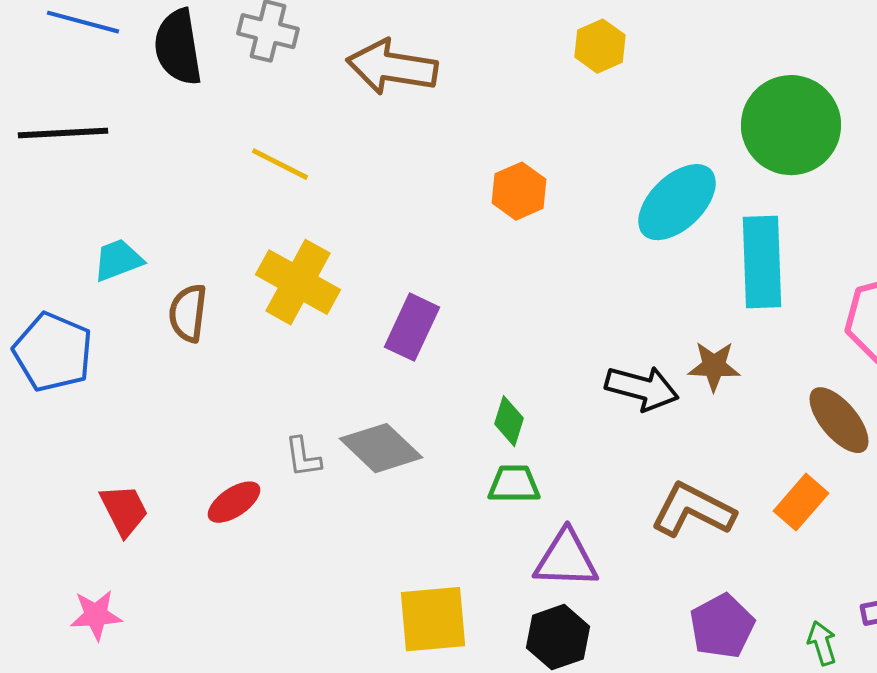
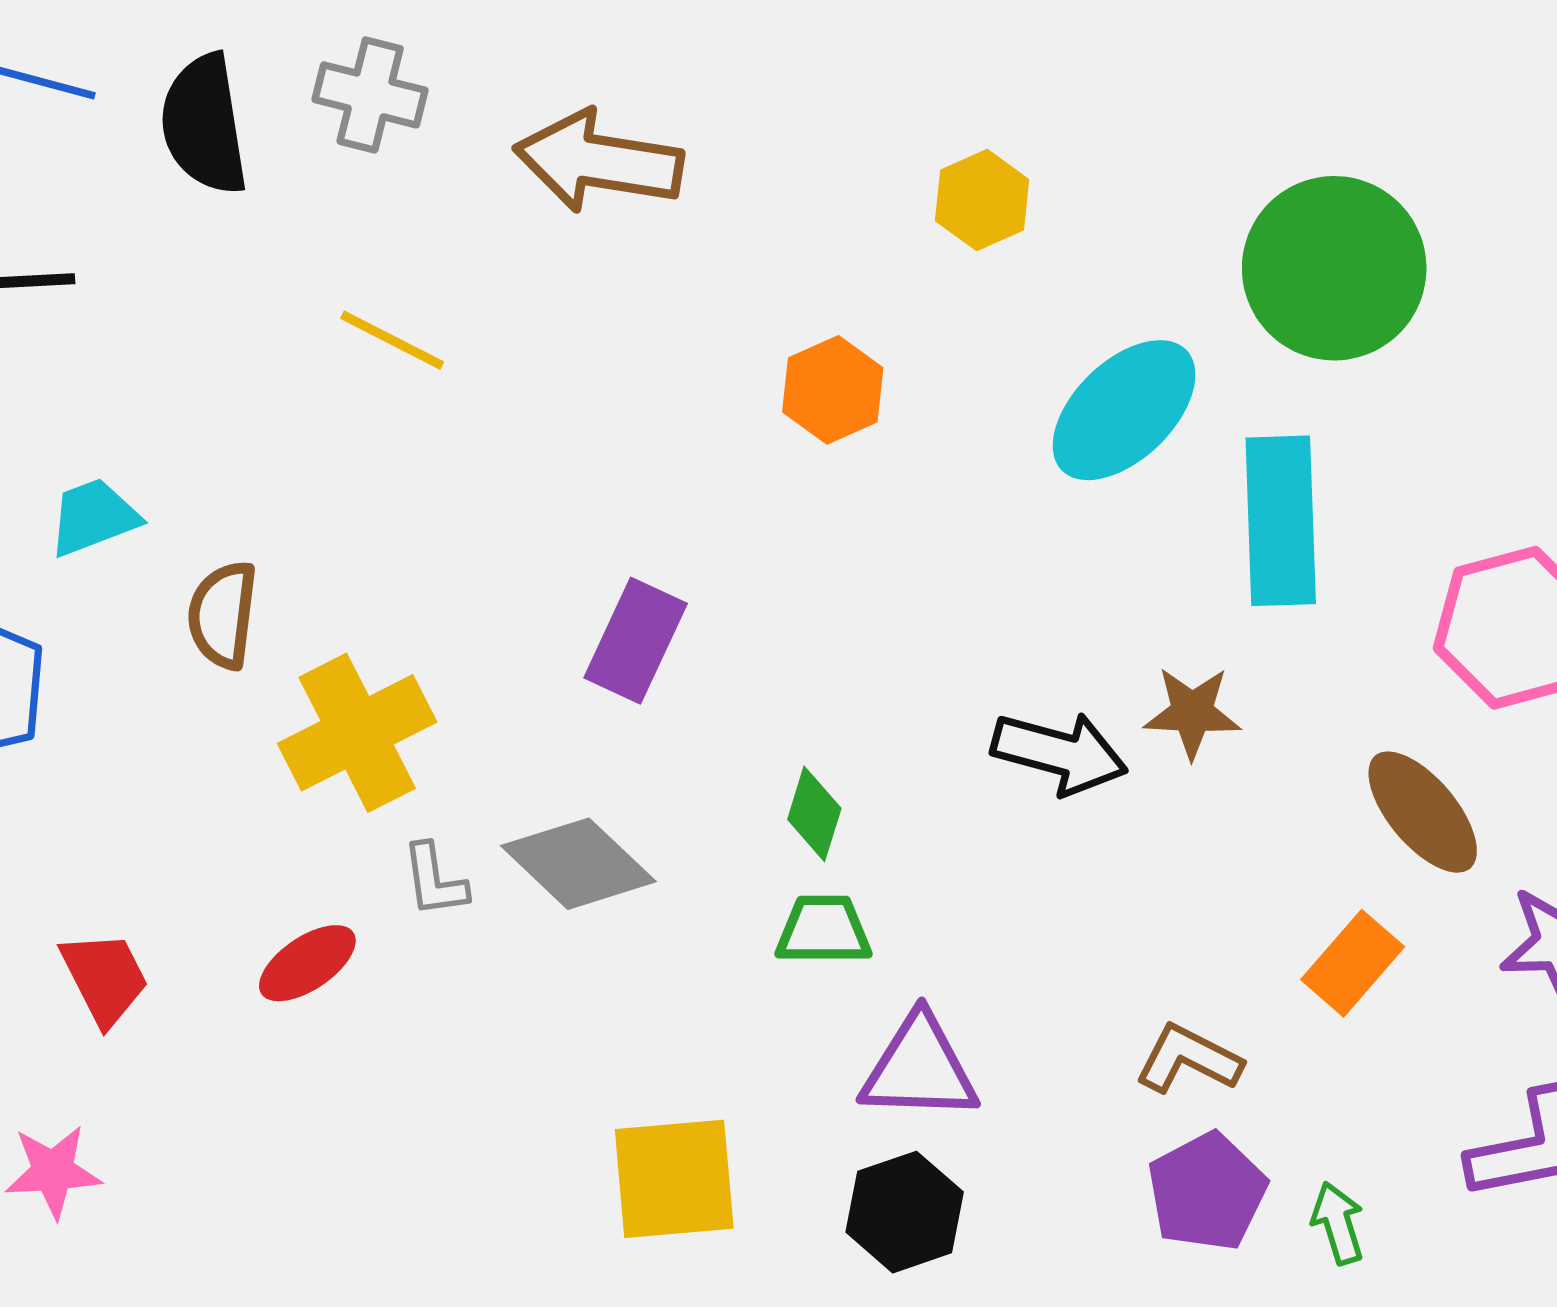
yellow hexagon: (600, 46) -> (982, 200), moved
yellow cross: (298, 282) -> (357, 733), moved, turned 34
brown L-shape: (693, 510) -> (1189, 1059), moved, size x0.7
green arrow: (822, 643) -> (1338, 1223), moved

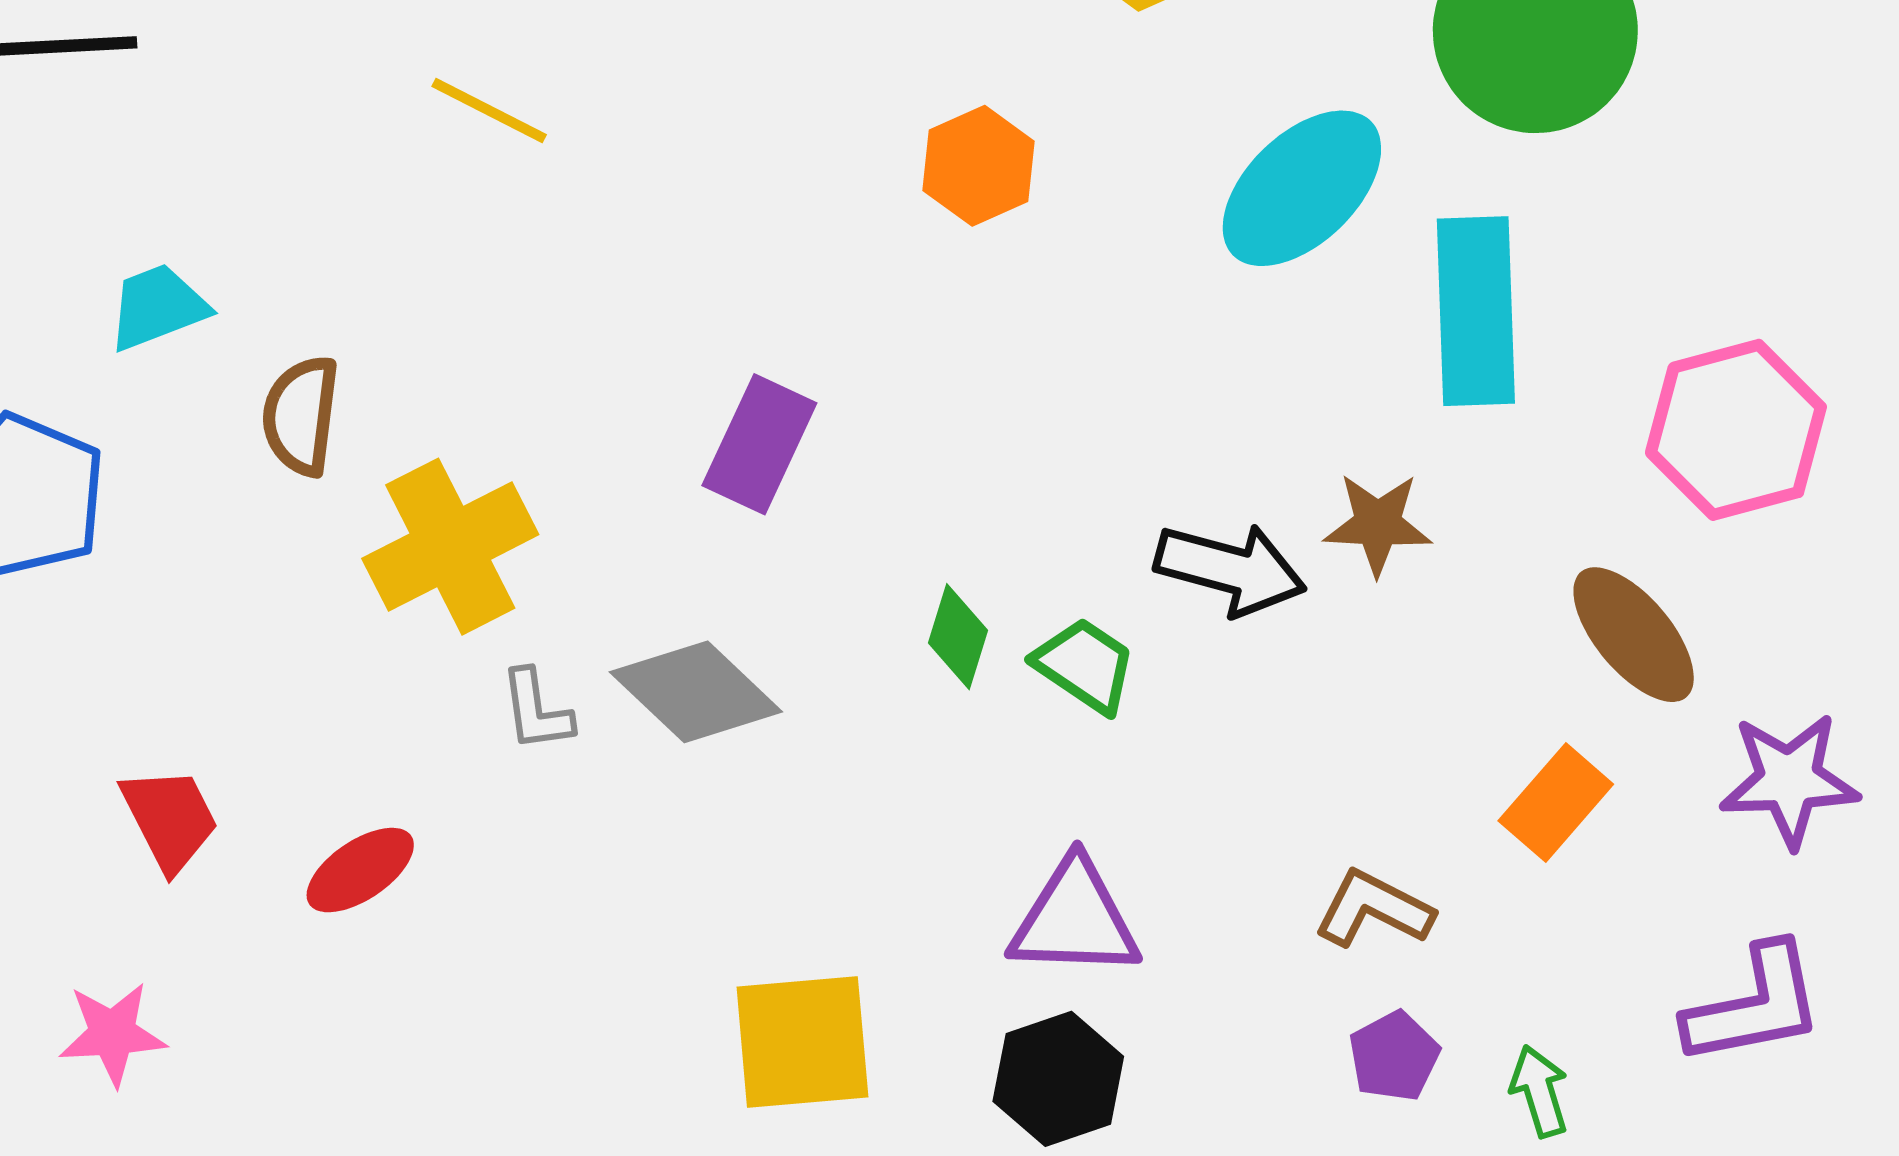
green trapezoid: (824, 930) -> (1085, 665), moved, turned 34
red ellipse: (307, 963) -> (360, 870), moved
purple pentagon: (1207, 1192) -> (1394, 1056), size x0.7

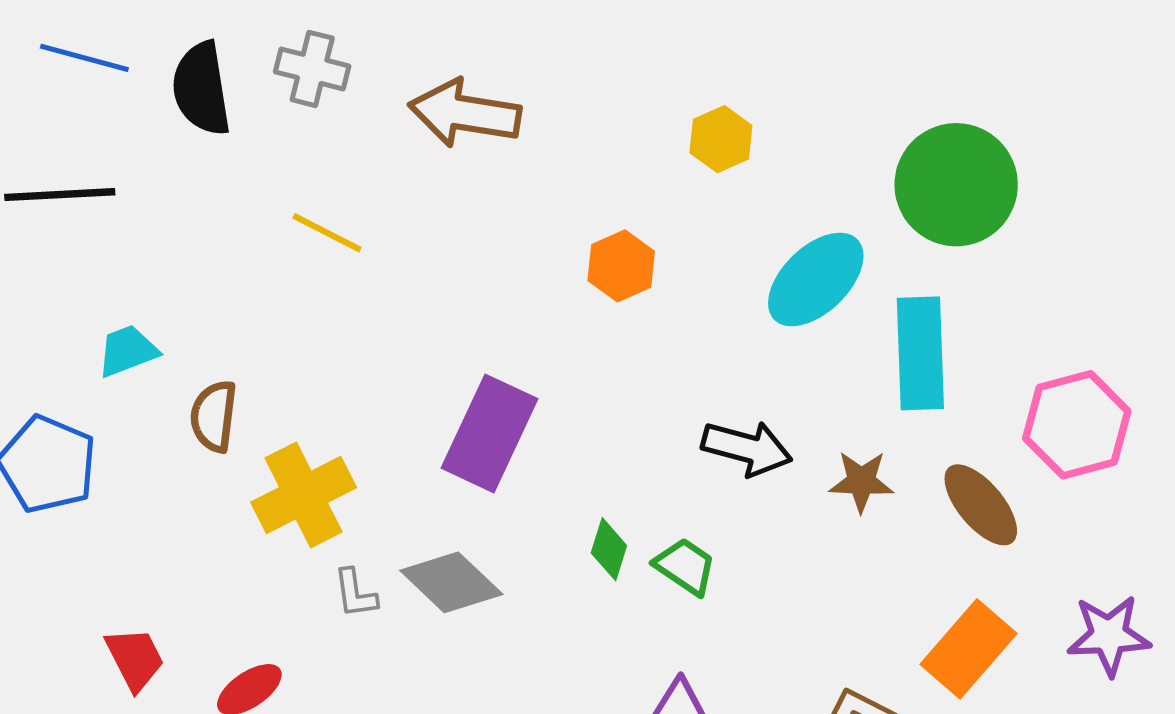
purple rectangle: (759, 444) -> (489, 433), size x1.4
black arrow: (1230, 569) -> (747, 448), moved
brown ellipse: (1634, 635) -> (981, 505), moved
orange rectangle: (1556, 802) -> (968, 649), size x1.4

